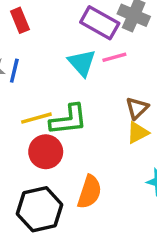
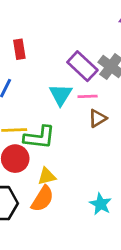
brown triangle: (137, 108) -> (98, 118), moved
yellow triangle: (138, 133) -> (47, 176), moved

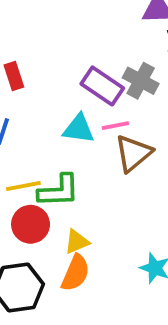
cyan triangle: (61, 95) -> (79, 129), turned -45
brown triangle: (98, 118) -> (133, 153), size x1.5

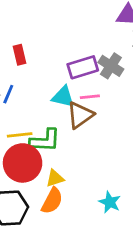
purple rectangle: (102, 86) -> (83, 67), turned -56
brown triangle: (133, 153) -> (80, 115), moved
red circle: (31, 224) -> (23, 163), size x1.4

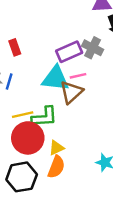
cyan triangle: (63, 97) -> (55, 78), size x1.4

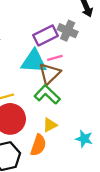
green L-shape: (44, 117) -> (47, 95), moved, turned -130
yellow triangle: (56, 148) -> (50, 125), moved

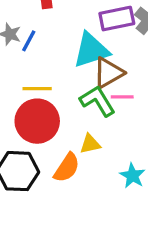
pink line: (55, 58) -> (122, 97), moved
cyan triangle: (34, 61) -> (91, 50), turned -36

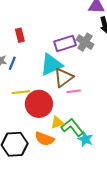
green L-shape: (97, 101) -> (72, 127), moved
red circle: (37, 121) -> (39, 104), moved
orange semicircle: (67, 168) -> (44, 139), turned 84

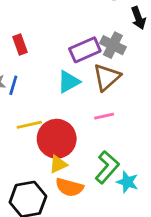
cyan triangle: (51, 65) -> (69, 82), size x0.7
brown triangle: (64, 77) -> (107, 77), moved
yellow triangle: (57, 123) -> (58, 164), moved
green L-shape: (72, 127) -> (107, 167), turned 85

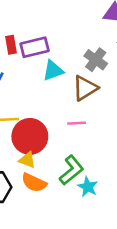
purple rectangle: (85, 50) -> (35, 47), moved
cyan triangle: (69, 82) -> (53, 71), moved
yellow triangle: (58, 164) -> (27, 160), turned 36

